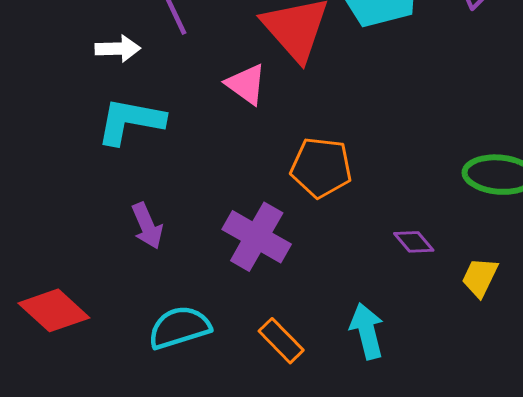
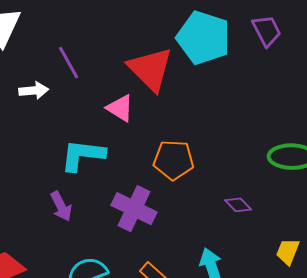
cyan L-shape: (130, 121) -> (83, 155), moved
yellow trapezoid: (480, 277) -> (288, 252), moved

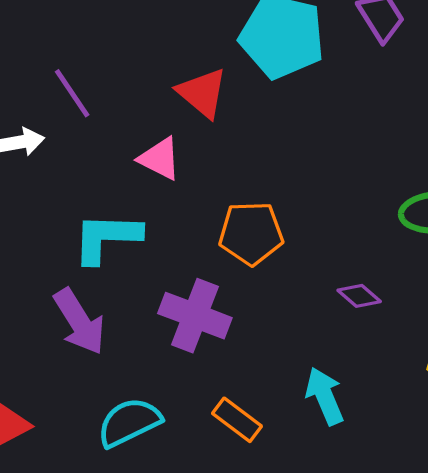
red triangle: (150, 69) -> (202, 93), size x0.7
purple arrow: (61, 206) -> (79, 322), size x1.4

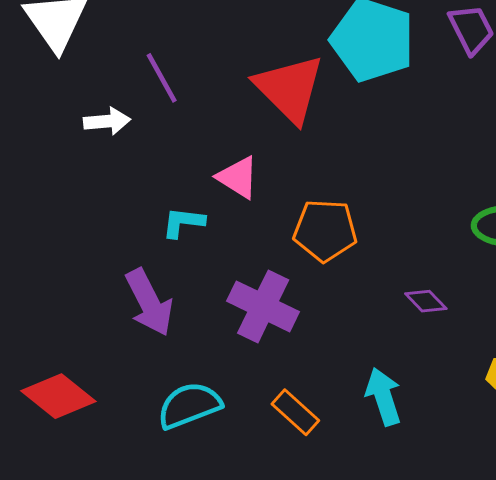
red triangle: (202, 93) -> (289, 89), size x1.4
pink triangle: (160, 159) -> (238, 177), moved
cyan L-shape: (107, 238) -> (183, 222), size x0.6

